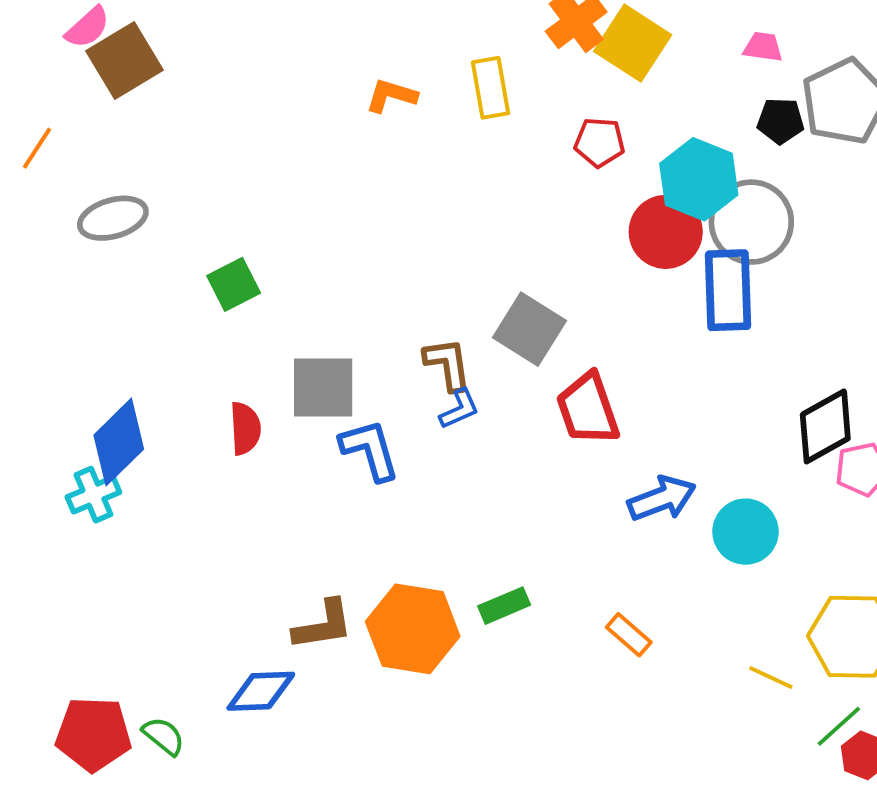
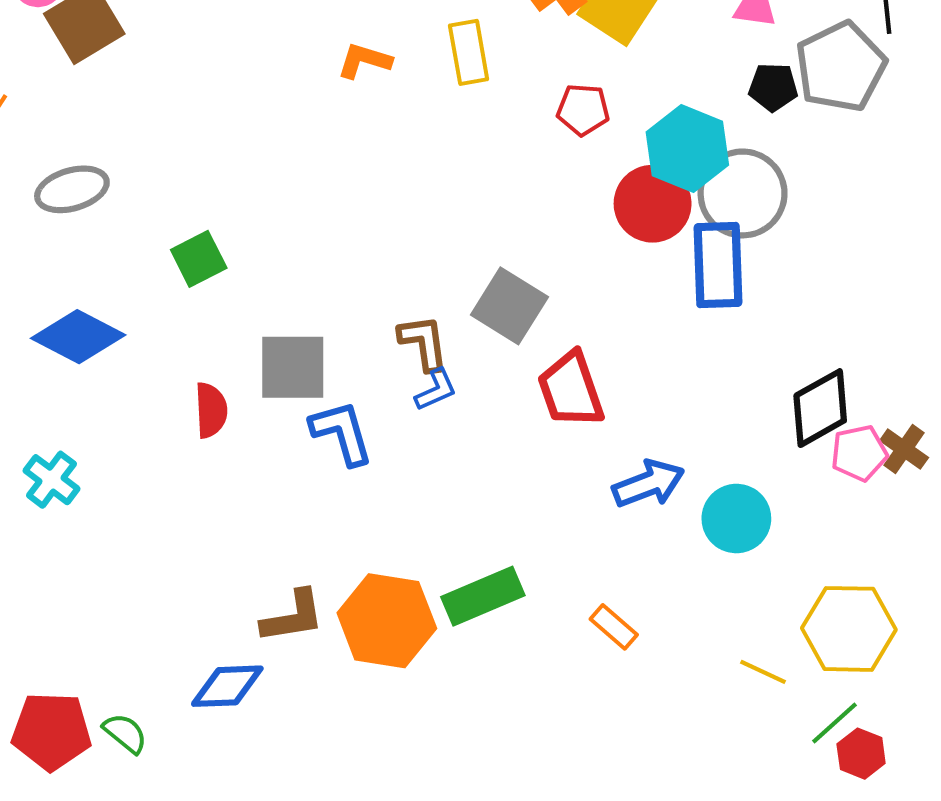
blue diamond: (119, 442) -> (78, 337), moved, turned 72
cyan cross: (93, 495) -> (52, 480), turned -30
green rectangle: (504, 606) -> (483, 596), size x1.5

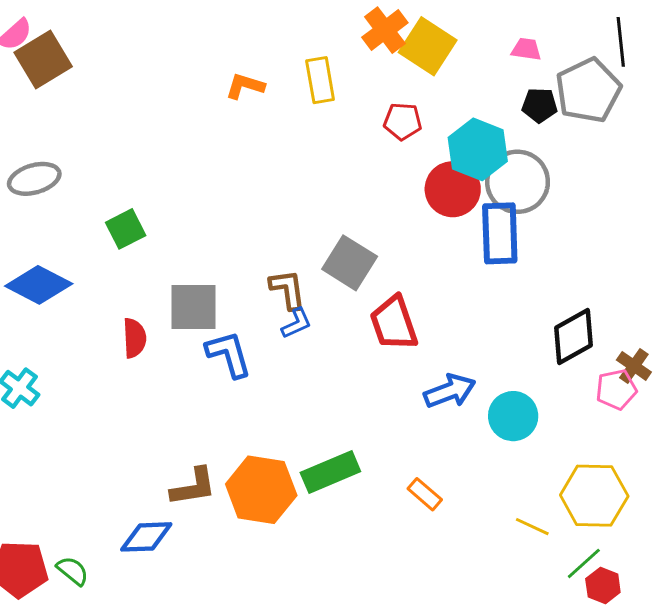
pink pentagon: (859, 453) -> (616, 390), moved

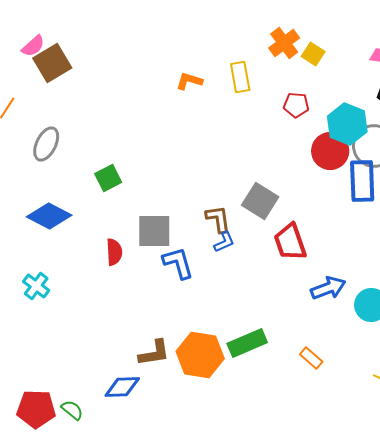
yellow square: (428, 46) -> (313, 54), size x0.6
gray ellipse: (34, 179) -> (46, 144), turned -48

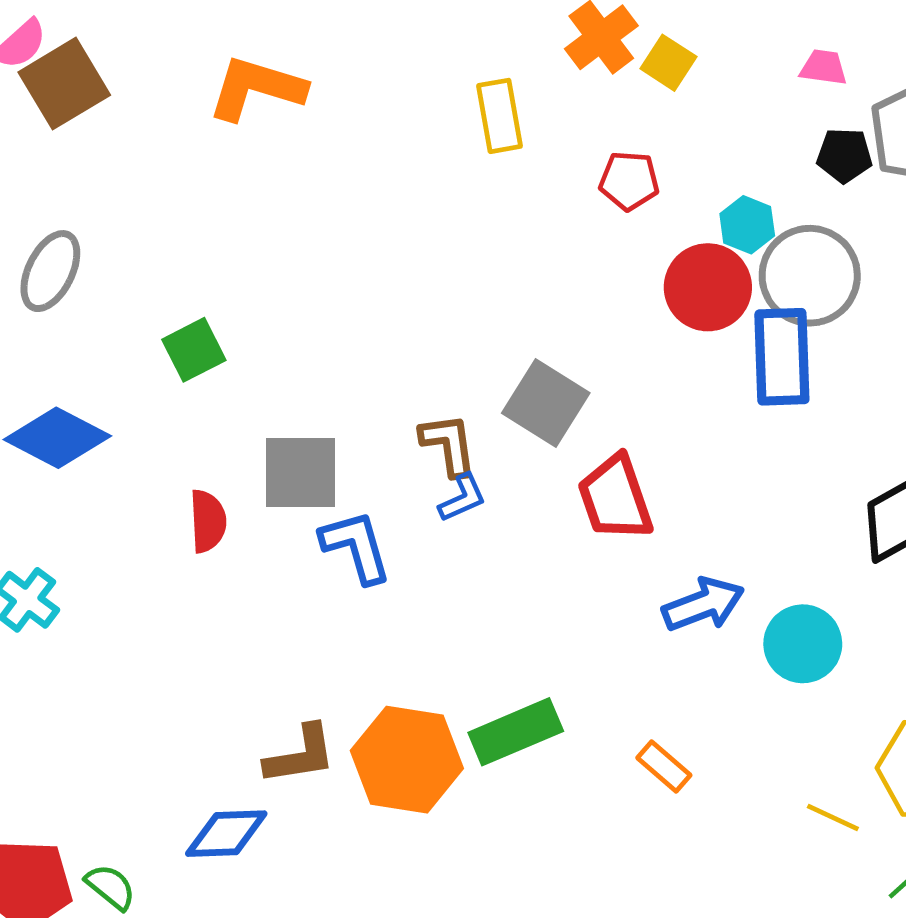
orange L-shape: (189, 81) -> (256, 88), moved, size x1.6
cyan hexagon: (347, 124) -> (747, 225), size x0.6

